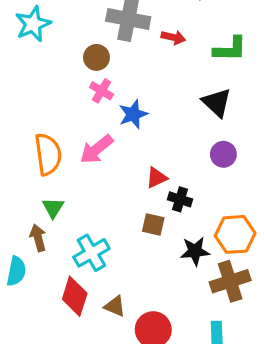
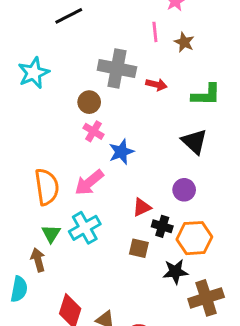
purple circle: (223, 154) -> (184, 190), moved
orange hexagon: (235, 234) -> (194, 238), moved
cyan cross: (91, 253) -> (85, 228), moved

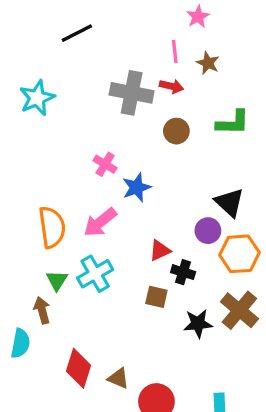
red arrow: (156, 85) -> (171, 86), moved
brown circle: (89, 102) -> (176, 131), moved
black triangle: (194, 142) -> (229, 202), moved
orange hexagon: (194, 238) -> (239, 254), moved
brown cross: (206, 298) -> (239, 310), moved, turned -32

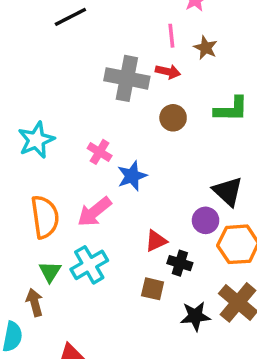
cyan star: (37, 98) -> (36, 140), moved

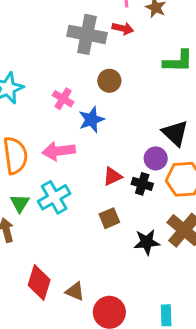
brown circle: (173, 118) -> (109, 81), moved
pink arrow: (94, 212) -> (59, 151), turned 32
black cross: (180, 263) -> (142, 184), moved
brown square: (153, 289) -> (109, 218), turned -36

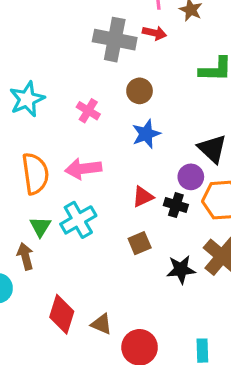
blue star: (91, 120) -> (146, 134), moved

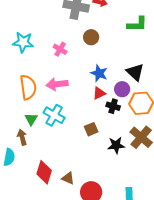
cyan star: (27, 99) -> (23, 42), turned 30
blue star: (146, 134) -> (99, 73), moved, turned -30
red triangle: (143, 197) -> (99, 93), moved
cyan cross: (78, 220) -> (54, 115), turned -30

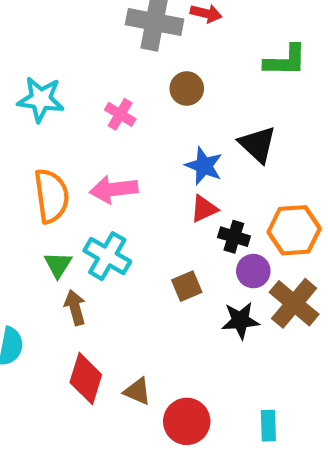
black triangle: (135, 72) -> (258, 144), moved
purple circle: (122, 89) -> (253, 271), moved
brown arrow: (22, 137) -> (75, 308), moved

